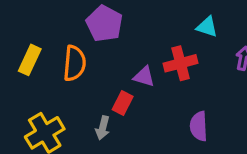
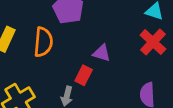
red cross: (181, 63) -> (153, 42), moved, turned -32

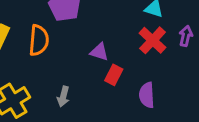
red rectangle: (84, 75) -> (114, 75), moved

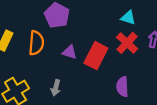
purple triangle: (99, 52) -> (70, 52), moved
red rectangle: (114, 75) -> (96, 56), moved, size x1.6

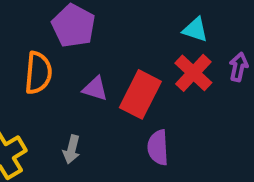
purple semicircle: (122, 87) -> (158, 147), moved

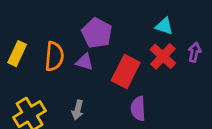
purple pentagon: (74, 26) -> (97, 33), moved
purple triangle: (95, 89) -> (85, 62), moved

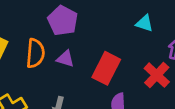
purple pentagon: (97, 33) -> (63, 21), moved
red cross: (163, 56) -> (157, 75), moved

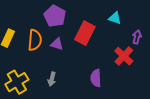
red rectangle: (106, 68) -> (85, 33), moved

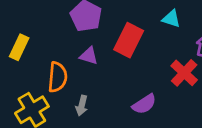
orange semicircle: (35, 40) -> (58, 77), moved
purple semicircle: (96, 78) -> (144, 104), turned -120

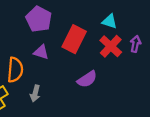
red cross: (184, 73) -> (111, 46), moved
purple semicircle: (144, 104) -> (87, 79), moved

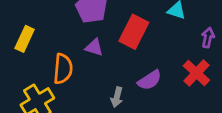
red cross: (111, 46) -> (196, 73), moved
gray arrow: (35, 93) -> (117, 97), moved

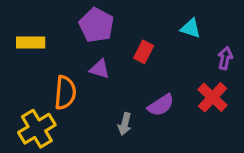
red rectangle: (134, 32) -> (144, 52), size x0.6
yellow rectangle: (25, 39) -> (31, 42), moved, turned 65

